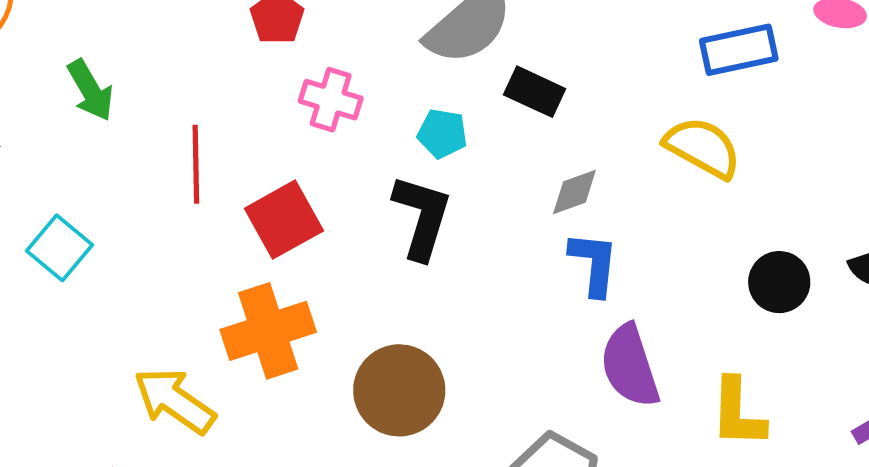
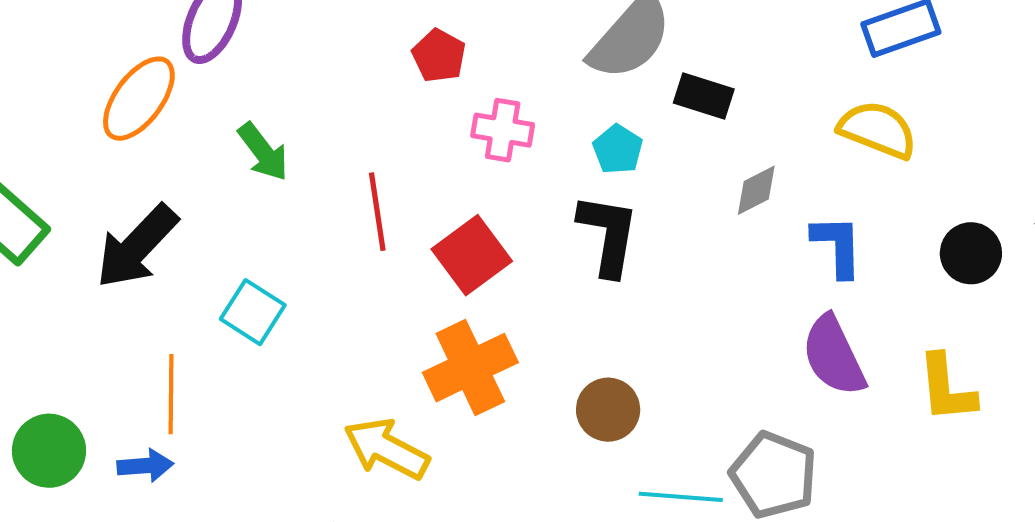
cyan pentagon: (442, 134) -> (618, 149), turned 30
blue L-shape: (594, 264) -> (837, 246), moved
brown circle: (399, 390) -> (608, 410), size x0.7

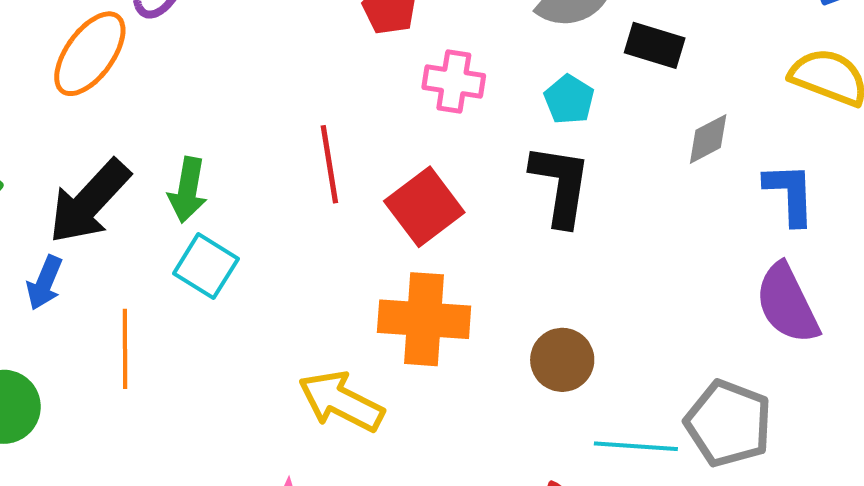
green arrow: (263, 152) -> (188, 190), moved, turned 48
orange cross: (470, 368) -> (424, 319), turned 30
blue arrow: (145, 466) -> (45, 283), moved, turned 118

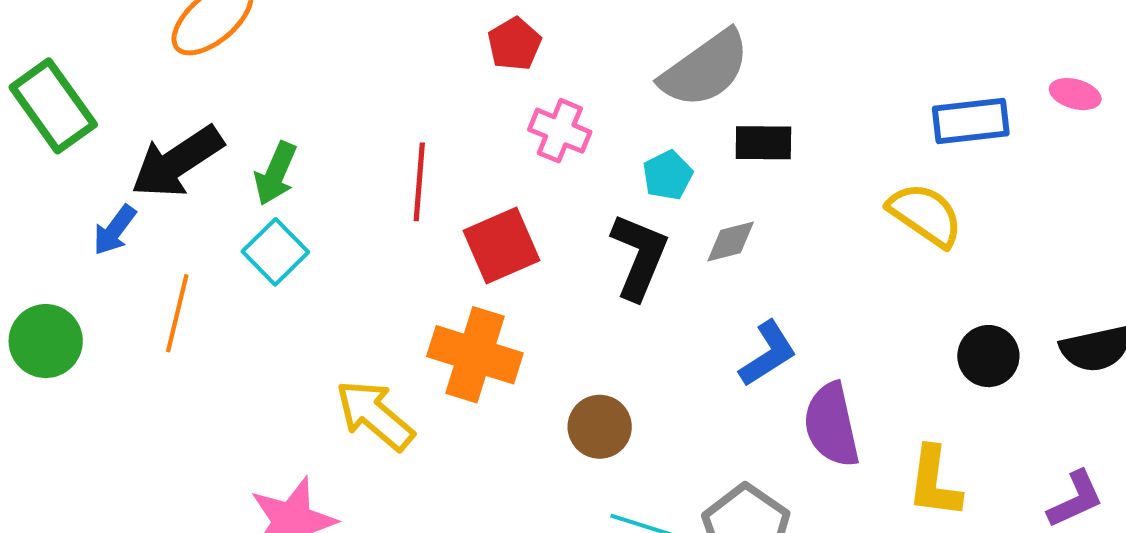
black rectangle: (655, 45) -> (763, 143), turned -30
gray diamond: (708, 139) -> (731, 241), moved
blue L-shape: (790, 194) -> (768, 354), moved, turned 46

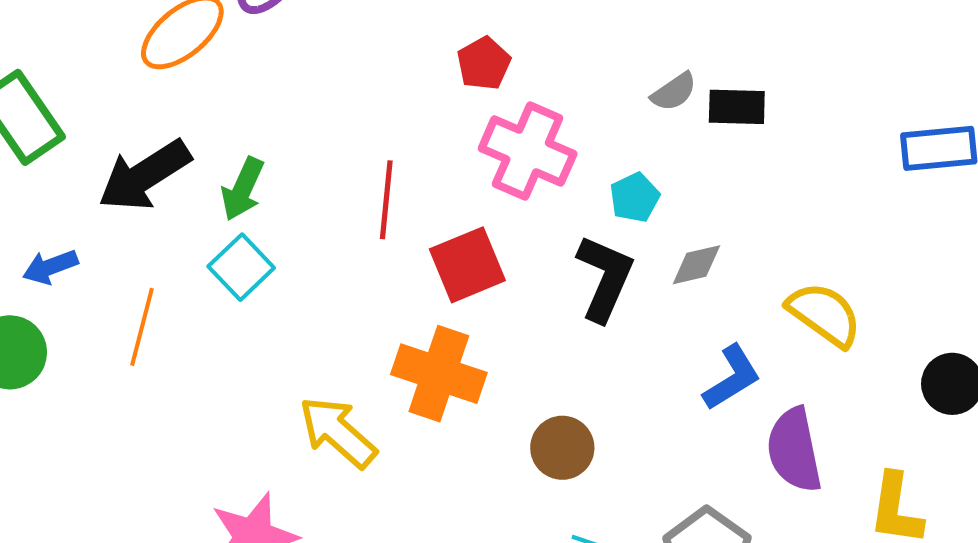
gray semicircle: (705, 69) -> (674, 92), size x0.5
pink cross: (560, 131) -> (528, 151), size x1.5
black rectangle: (763, 143) -> (737, 107), moved
yellow semicircle: (925, 215) -> (824, 314), moved
blue arrow: (115, 230) -> (50, 267), moved, turned 32

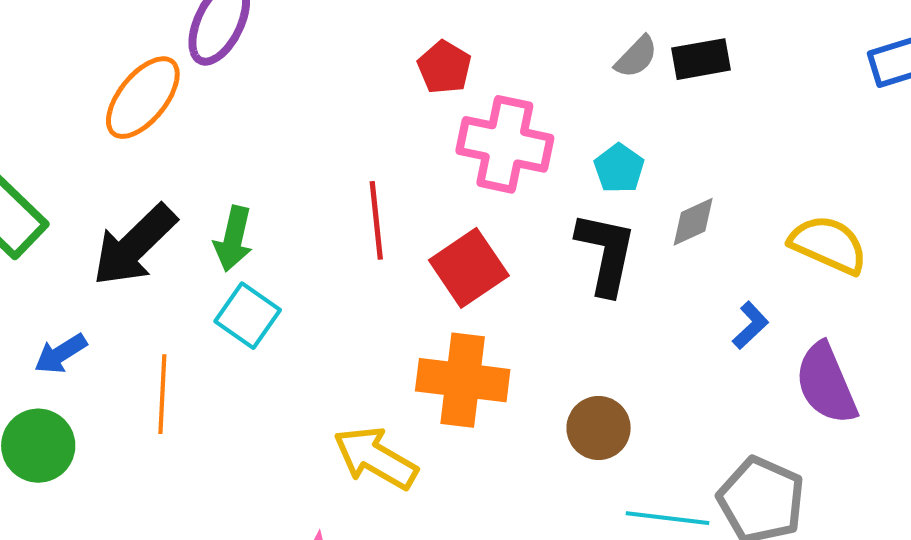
blue L-shape: (732, 378) -> (750, 325), size x0.7

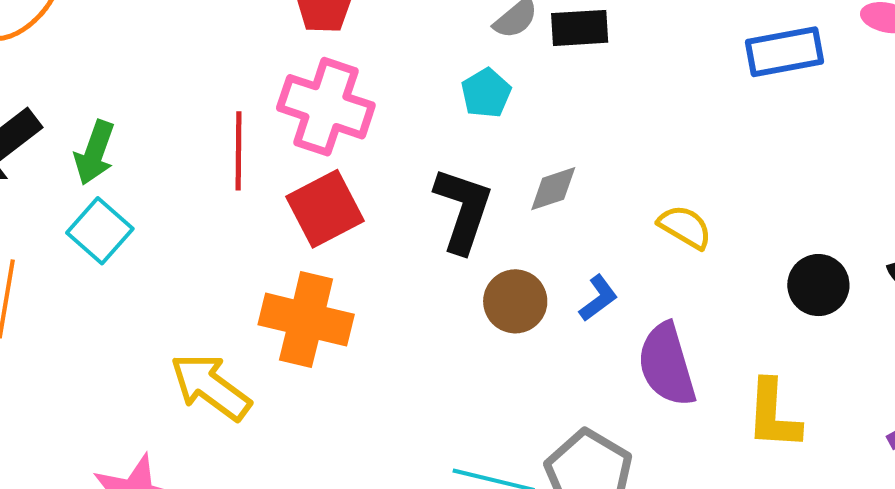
pink cross: (505, 144) -> (326, 107), moved
cyan pentagon: (619, 168) -> (486, 93), moved
yellow semicircle: (828, 245) -> (685, 227), size x0.7
brown circle: (599, 428) -> (515, 301), moved

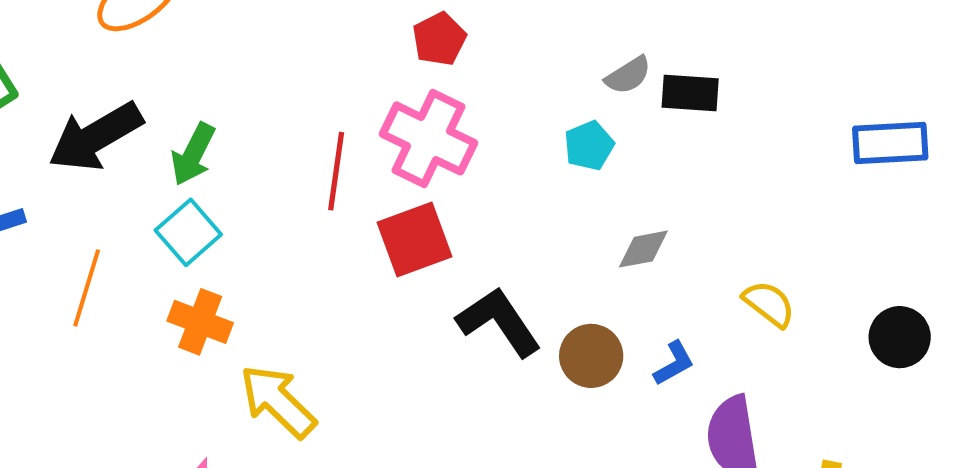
black L-shape: (463, 210) -> (499, 322), moved, turned -60
black circle: (818, 285) -> (900, 337), moved
orange cross: (306, 320) -> (200, 322), moved, size x0.7

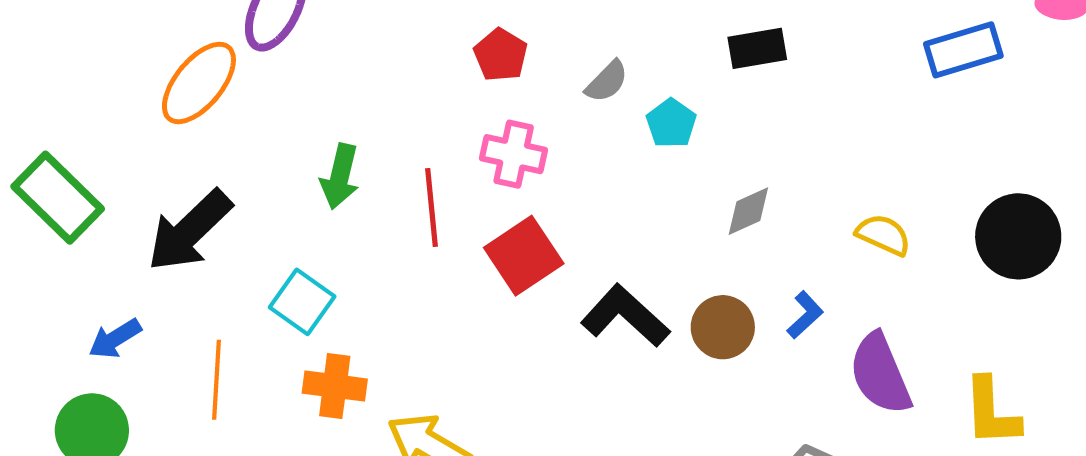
gray semicircle: (628, 75) -> (607, 81), moved
pink cross: (428, 138) -> (514, 154), size x0.7
green arrow: (193, 154) -> (340, 176), moved
black circle: (900, 337) -> (1018, 236), size x1.4

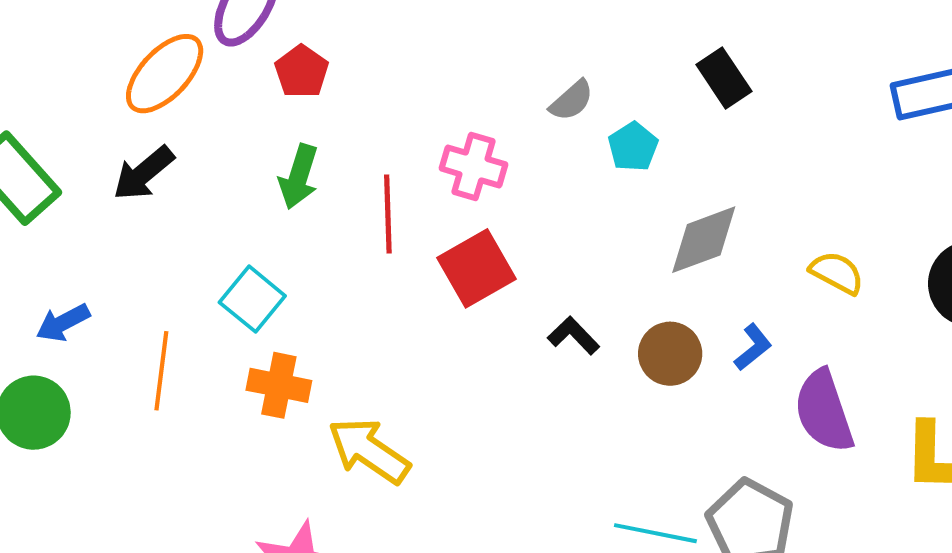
black rectangle: (757, 48) -> (724, 78), turned 62
red pentagon: (501, 55) -> (302, 72), moved
gray diamond: (748, 211) -> (704, 240), size x1.5
black arrow: (190, 231) -> (144, 173), moved, size x0.7
black L-shape: (625, 316) -> (574, 336), size x0.6

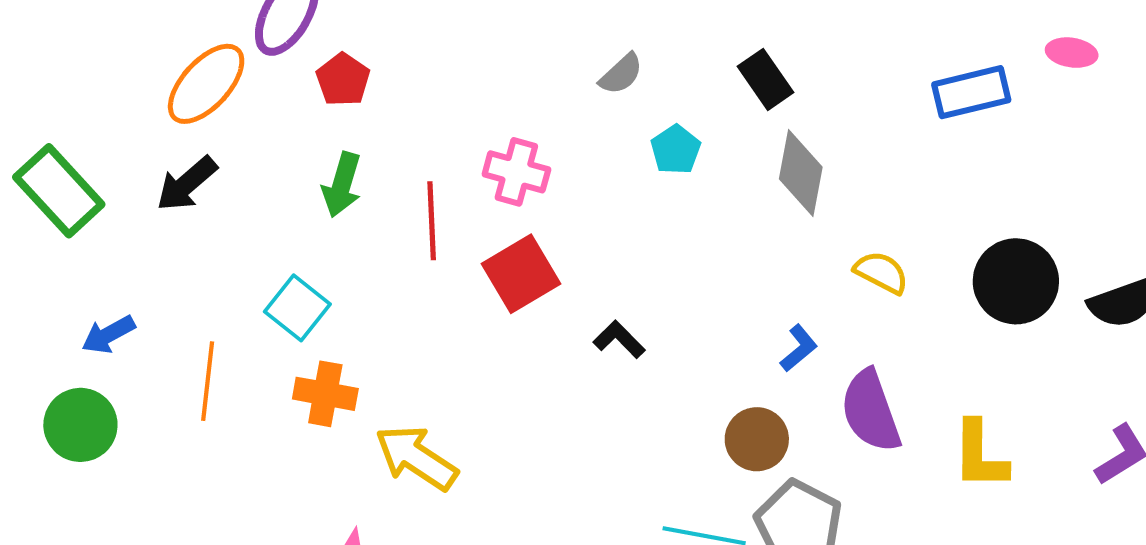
gray semicircle: (572, 101) -> (621, 74), moved
gray diamond: (704, 240) -> (801, 173), moved, turned -58
brown circle: (670, 354) -> (757, 439), moved

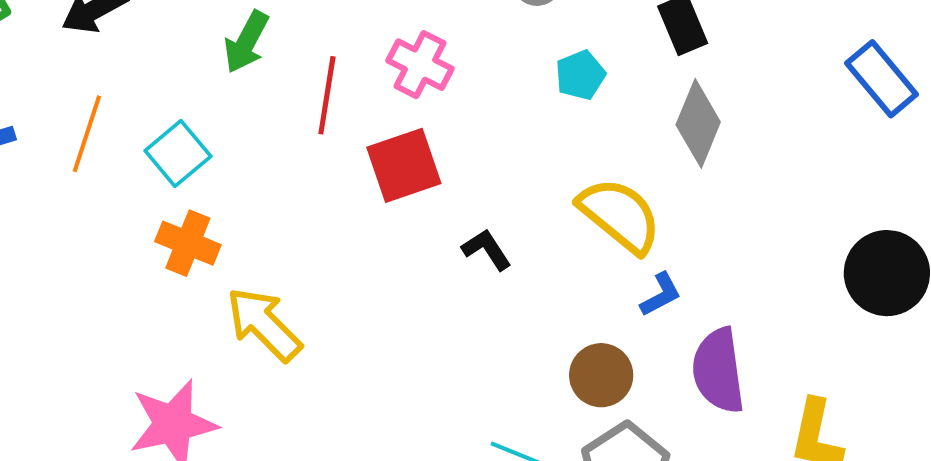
blue rectangle: (971, 92) -> (882, 79), turned 52
yellow semicircle: (881, 272) -> (620, 215), moved, size x1.6
orange line: (208, 381) -> (87, 134), moved

